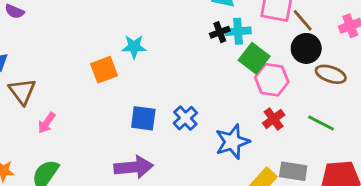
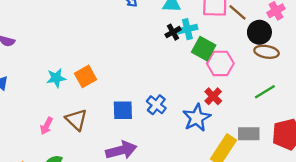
cyan star: (134, 47) -> (56, 78), moved
black circle: (306, 48) -> (259, 32), moved
brown triangle: (22, 91) -> (76, 120), moved
red cross: (274, 119) -> (213, 96), moved
green line: (321, 123) -> (265, 92), turned -50

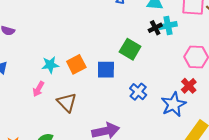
green square: (204, 49) -> (130, 49), moved
blue square: (123, 110) -> (106, 70), moved
pink arrow: (46, 126) -> (38, 89), moved

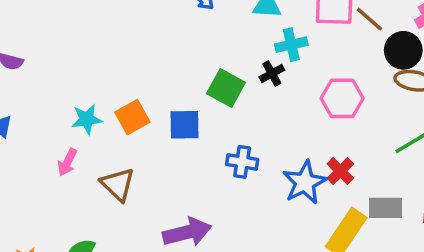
black cross: (155, 28) -> (272, 74), moved
red cross: (189, 86) -> (340, 171), moved
blue cross: (138, 92) -> (242, 162), turned -30

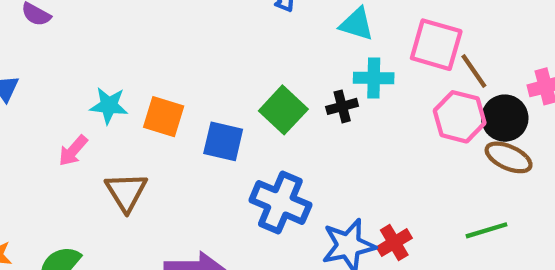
pink hexagon: (342, 98) -> (460, 117), moved
orange square: (132, 117) -> (164, 117), turned 32
blue cross: (242, 162) -> (280, 202), size x1.5

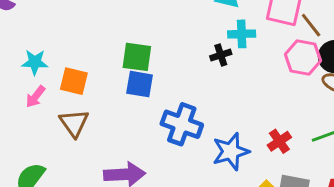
cyan star: (109, 105) -> (35, 62), moved
green square: (283, 110) -> (137, 57), moved, turned -32
orange square: (164, 117) -> (74, 81), moved
red cross: (394, 243) -> (279, 141), moved

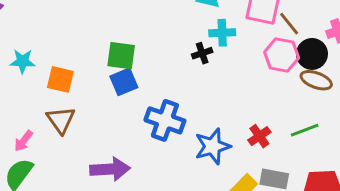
blue square: (140, 84) -> (124, 82), turned -32
pink arrow: (35, 97) -> (24, 141), moved

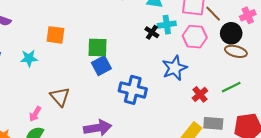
black cross: (202, 53) -> (152, 32), moved, turned -32
pink hexagon: (282, 55) -> (195, 37), moved
orange square: (60, 79) -> (55, 35), moved
blue star: (213, 146) -> (175, 68), moved

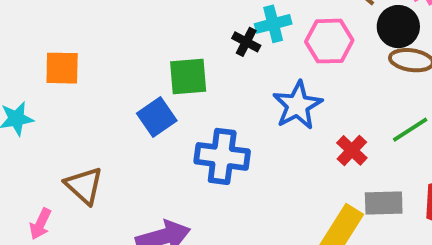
green square: (98, 48) -> (188, 77), moved

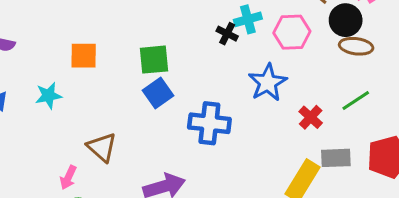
green square: (188, 77) -> (154, 60), moved

